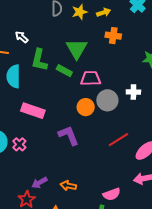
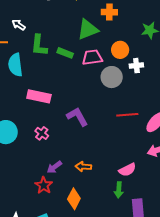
green triangle: (77, 49) -> (88, 29), moved, turned 45
orange circle: (86, 107) -> (120, 50), moved
red line: (118, 140) -> (127, 115), turned 35
pink cross: (19, 144) -> (42, 133), moved

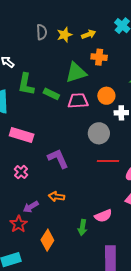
gray circle: (112, 77) -> (99, 133), moved
orange arrow: (83, 167) -> (56, 197), moved
green arrow: (119, 190) -> (82, 227), moved

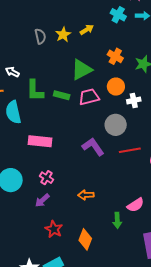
orange cross: (99, 57) -> (115, 56), moved, turned 35
purple L-shape: (58, 159) -> (93, 147), moved
purple arrow: (31, 207) -> (42, 200), moved

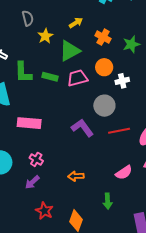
yellow arrow: (87, 30) -> (76, 23), moved
yellow star: (63, 35) -> (45, 36), moved
pink semicircle: (136, 205) -> (124, 173), moved

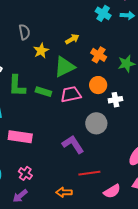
red line: (119, 131) -> (89, 173), moved

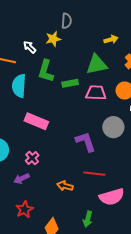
yellow star: (41, 51) -> (53, 39), moved
green rectangle: (43, 92) -> (70, 83), turned -42
pink semicircle: (112, 191) -> (112, 197), size x1.4

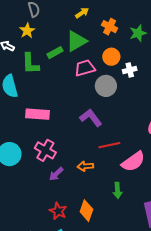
green rectangle: (70, 83) -> (55, 53), moved
gray circle: (113, 127) -> (106, 86), moved
pink cross: (32, 158) -> (45, 150), size x1.5
purple arrow: (22, 179) -> (56, 174), moved
red star: (24, 209) -> (58, 211), moved

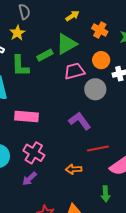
purple arrow: (56, 174) -> (30, 179), moved

